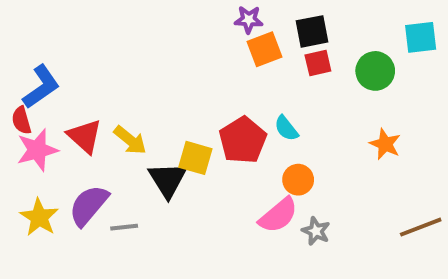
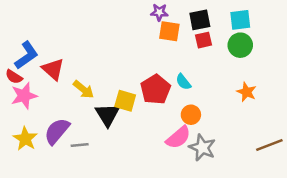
cyan square: (421, 37) -> (240, 20), moved
orange square: (265, 49) -> (169, 31), turned 30
red semicircle: (21, 120) -> (14, 77), turned -42
red triangle: (85, 136) -> (53, 69), moved
gray star: (316, 231) -> (202, 148), size x1.5

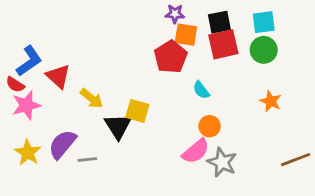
red square: (204, 40) -> (223, 44), size x1.6
red pentagon: (156, 89) -> (171, 57), moved

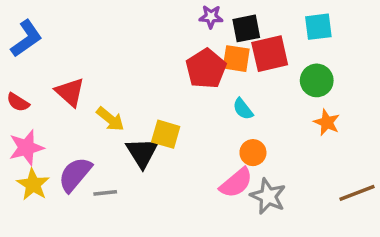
black square: (219, 22) -> (246, 28), moved
orange square: (186, 35) -> (236, 59), moved
green circle: (264, 50) -> (317, 80), moved
blue L-shape: (29, 61) -> (26, 38), moved
pink star: (26, 105) -> (26, 148), moved

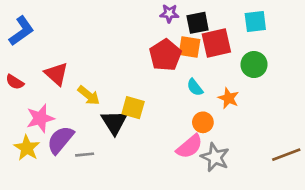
orange star: (327, 122) -> (228, 98), moved
pink star: (26, 148) -> (40, 118), moved

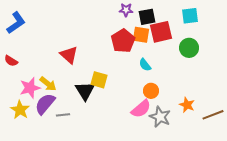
red triangle: (56, 74) -> (69, 55), moved
yellow arrow: (89, 95) -> (48, 84), moved
orange star: (228, 98) -> (187, 105), moved

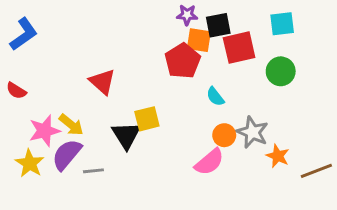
orange square: (141, 35) -> (199, 40), moved
yellow square: (99, 80) -> (147, 119), turned -30
gray star: (160, 117) -> (252, 132), moved

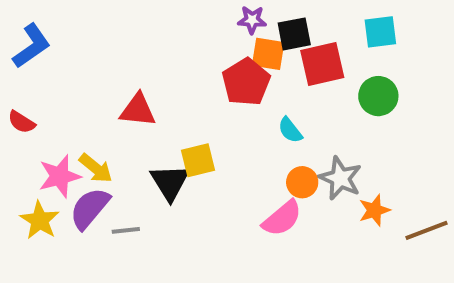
red triangle: (102, 82) -> (138, 110), turned -36
orange star: (278, 156) -> (374, 210), turned 30

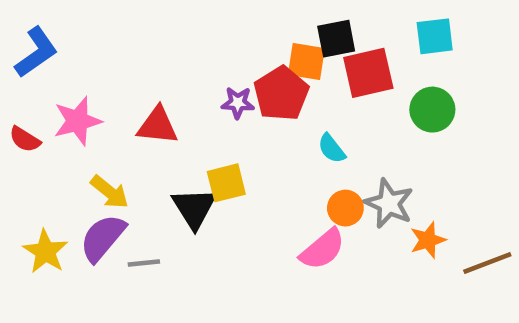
purple star: (252, 20) -> (238, 103), moved
pink star: (60, 176) -> (77, 121), moved

